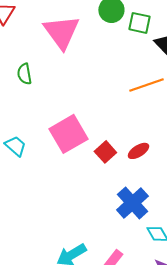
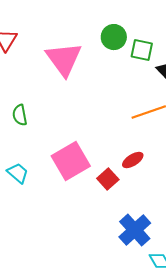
green semicircle: (24, 74) -> (20, 115), moved
red ellipse: (138, 151) -> (133, 160), moved

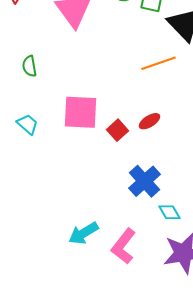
red ellipse: (133, 160) -> (150, 121), moved
pink square: (71, 161) -> (81, 112), turned 33

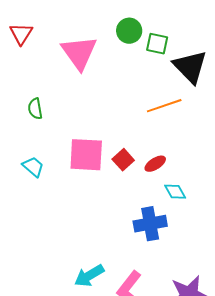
red square: (118, 130) -> (123, 160), moved
blue cross: (145, 181) -> (150, 224), turned 32
cyan diamond: (170, 212) -> (175, 192), moved

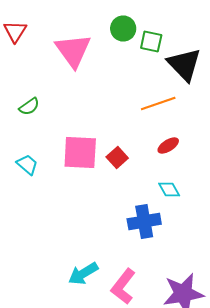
green semicircle: (35, 109) -> (29, 106), turned -115
red ellipse: (155, 164) -> (168, 146), moved

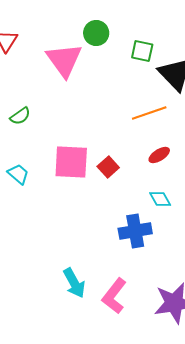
green circle: (123, 28) -> (96, 33), moved
cyan arrow: (83, 274) -> (74, 283), turned -88

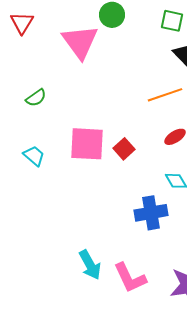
green square: (142, 51) -> (172, 21), moved
pink L-shape: (114, 296) -> (130, 278), turned -63

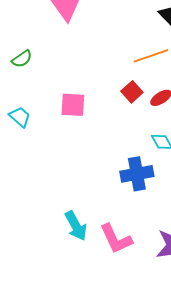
pink square: (87, 144) -> (73, 105), size x0.7
red square: (124, 149) -> (132, 92), moved

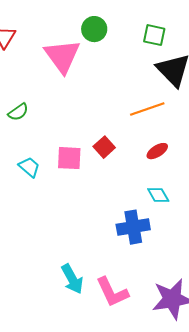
red square: (132, 92) -> (104, 147), moved
cyan trapezoid: (20, 117) -> (29, 167), moved

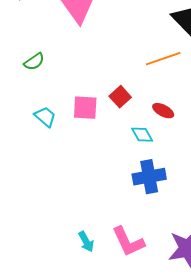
red ellipse: (157, 151) -> (163, 111), moved, turned 60
cyan diamond: (158, 195) -> (142, 135), moved
cyan arrow: (72, 279) -> (86, 242), moved, size x0.7

